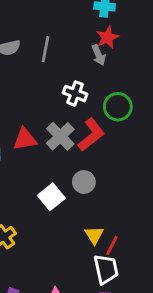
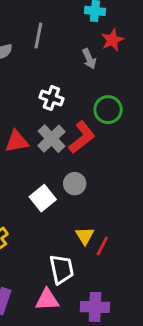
red star: (108, 37) -> (112, 40), moved
gray line: (45, 49) -> (38, 36), moved
white cross: (75, 93) -> (51, 98), moved
white trapezoid: (106, 269) -> (62, 269), moved

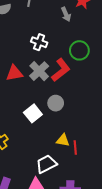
yellow triangle: (85, 236) -> (63, 140), turned -48
red line: (102, 246) -> (75, 148), turned -32
white trapezoid: (62, 269) -> (46, 164), turned -105

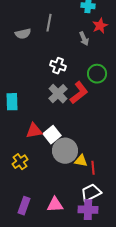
red triangle: (14, 73) -> (34, 131), moved
gray circle: (56, 103) -> (65, 151), moved, size x1.6
white trapezoid: (46, 164) -> (91, 193), moved

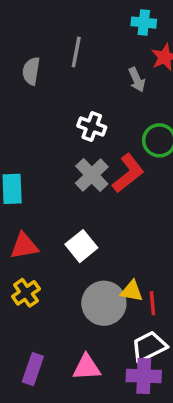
gray semicircle: (23, 34) -> (31, 71), turned 112
red triangle: (34, 131) -> (24, 246), moved
gray circle: (65, 151) -> (104, 303), moved

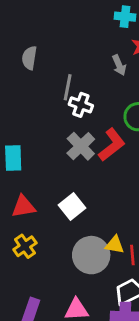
gray line: (76, 52) -> (68, 87), moved

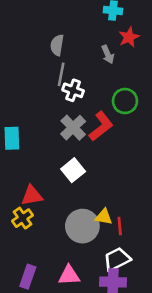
gray semicircle: (29, 58) -> (57, 45), moved
red triangle: (23, 206) -> (32, 195), moved
white square: (72, 206) -> (73, 170), moved

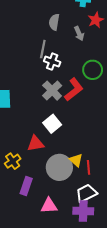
gray semicircle: (57, 45) -> (54, 22), moved
red triangle: (32, 195) -> (36, 144), moved
yellow triangle: (104, 217) -> (76, 160), turned 32
purple rectangle: (28, 277) -> (26, 186), moved

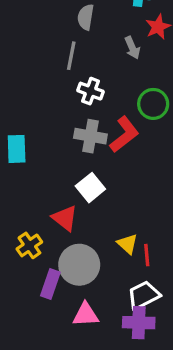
gray semicircle: (54, 22) -> (86, 17), moved
gray line: (43, 49) -> (71, 56), moved
gray cross: (52, 91) -> (90, 136), turned -36
red triangle: (36, 144) -> (65, 218), turned 48
gray circle: (59, 167) -> (79, 265), moved

